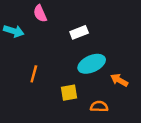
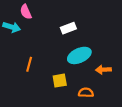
pink semicircle: (40, 13) -> (26, 12), moved
orange arrow: (119, 80) -> (103, 70), turned -32

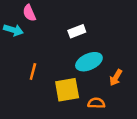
orange arrow: (103, 70) -> (116, 78), turned -56
yellow square: (60, 81) -> (67, 90), size x1.5

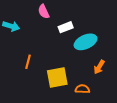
pink semicircle: (29, 13) -> (44, 11), moved
cyan ellipse: (89, 62) -> (86, 42), moved

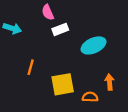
white rectangle: (66, 27) -> (60, 29), moved
orange arrow: (99, 67) -> (110, 82), moved, turned 144

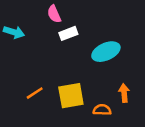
orange line: (31, 67) -> (35, 93), moved, turned 42

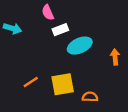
cyan ellipse: (106, 52) -> (80, 46), moved
orange arrow: (124, 93) -> (115, 57), moved

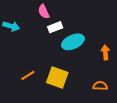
yellow square: (63, 84) -> (57, 77), turned 30
orange semicircle: (90, 97) -> (100, 86), moved

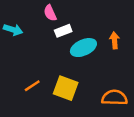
orange arrow: (105, 52) -> (114, 40), moved
orange semicircle: (100, 86) -> (114, 98), size x1.5

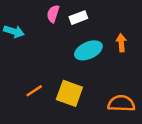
pink semicircle: (50, 13) -> (53, 14), turned 42
white rectangle: (63, 31) -> (78, 18), moved

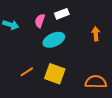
pink semicircle: (53, 14) -> (40, 21), moved
cyan ellipse: (88, 50) -> (54, 40), moved

